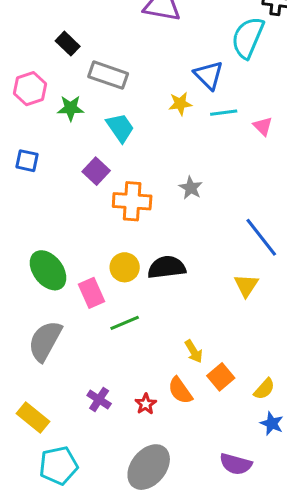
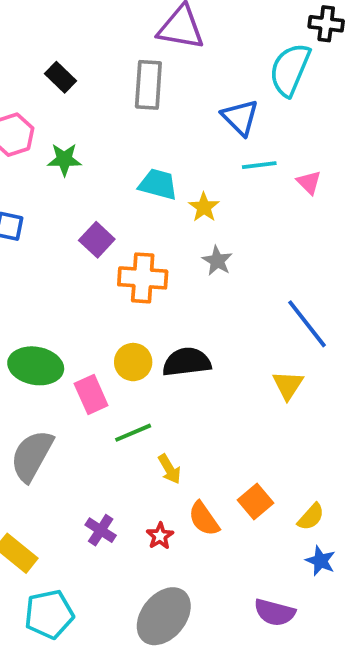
gray rectangle: (108, 75) -> (148, 85), moved, turned 75
yellow star: (180, 104) -> (204, 207), moved, turned -30
cyan trapezoid: (120, 128) -> (158, 184), moved, turned -40
green ellipse: (48, 270) -> (36, 366), turned -42
yellow arrow: (194, 351) -> (169, 469), moved

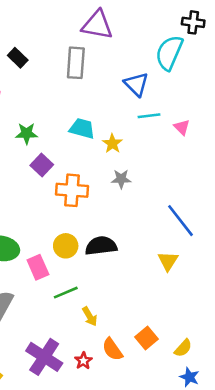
green star: (64, 159) -> (27, 133), moved
gray star: (217, 261) -> (121, 179), turned -30
purple cross: (101, 530) -> (44, 357), size x1.8

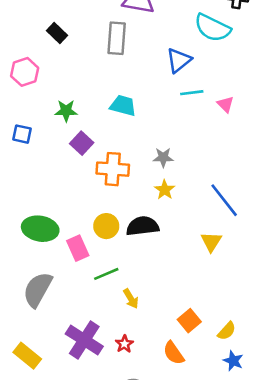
cyan semicircle: (169, 53) -> (212, 28), turned -87
blue triangle: (136, 84) -> (179, 60), turned 36
yellow star: (112, 144) -> (165, 190), moved
orange semicircle: (112, 349) -> (174, 353), moved

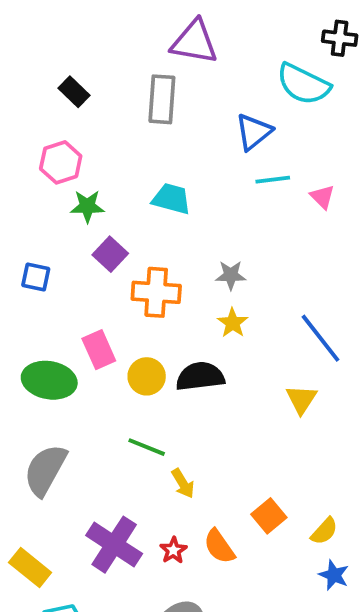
pink hexagon: (25, 72) -> (61, 162), moved
blue square: (22, 134) -> (36, 277), moved
pink rectangle: (78, 248) -> (99, 350), moved
green line: (106, 274) -> (147, 447), turned 45
orange semicircle: (174, 353) -> (219, 546), moved

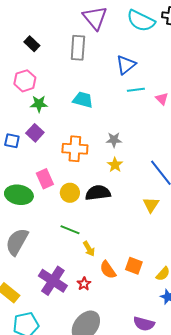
purple triangle: (194, 42) -> (95, 18), turned 40
cyan semicircle: (303, 84) -> (141, 21), moved
purple square: (110, 254) -> (35, 133), moved
orange square: (269, 516) -> (134, 266), turned -30
orange semicircle: (219, 546) -> (108, 270), moved

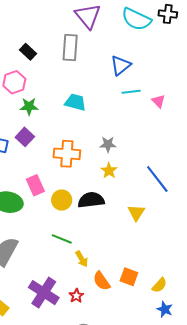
black rectangle: (32, 44) -> (28, 52), moved
yellow triangle: (151, 205) -> (136, 213), moved

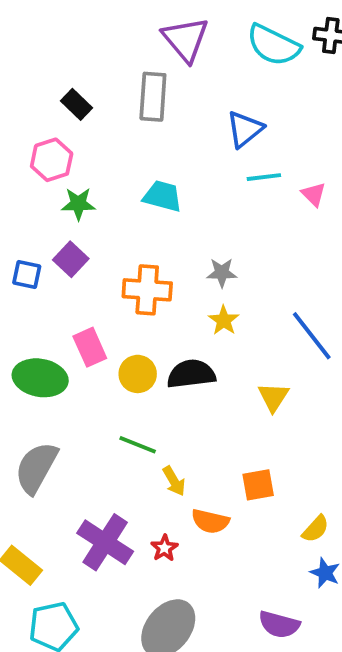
orange square: (129, 277) -> (258, 485), moved, turned -30
orange semicircle: (102, 281) -> (210, 521), turned -42

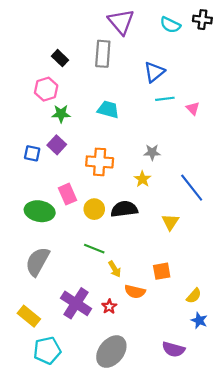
cyan semicircle: (273, 45) -> (170, 25), size x0.7
gray star: (222, 273) -> (152, 152), moved

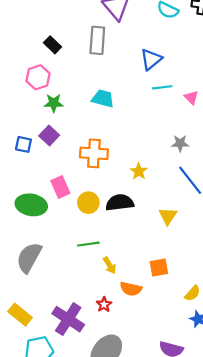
gray star: (152, 152) -> (180, 143), moved
green line: (94, 249) -> (88, 244), turned -30
purple cross: (76, 303) -> (68, 319), moved

